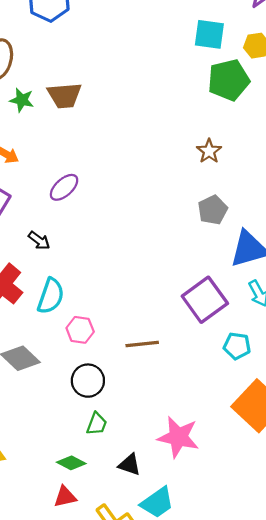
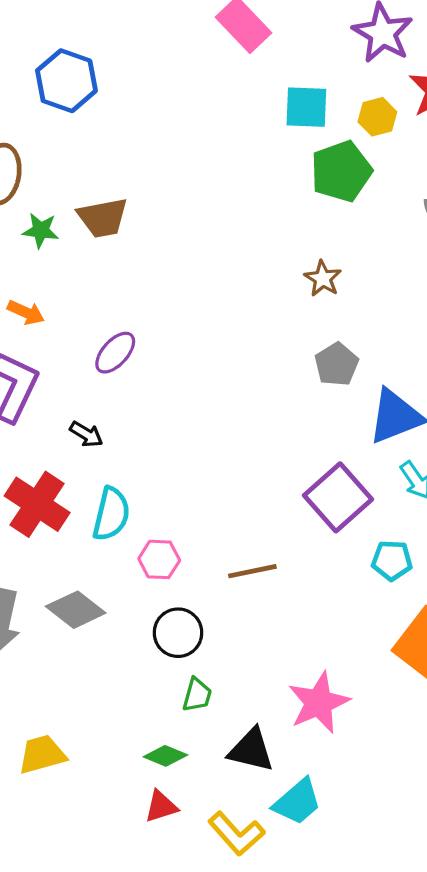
pink star: (178, 437) -> (319, 703), turned -30
black triangle: (129, 465) -> (251, 750), size x1.4

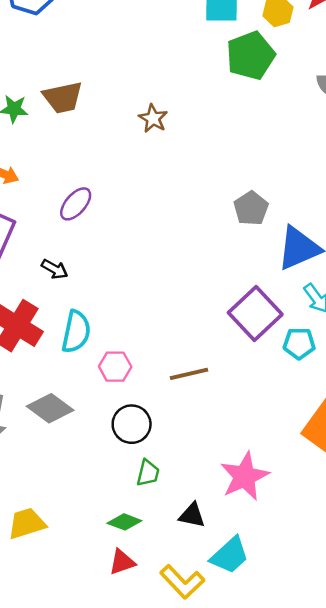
brown star: (323, 279) -> (153, 118), moved
cyan pentagon: (392, 560) -> (299, 343), moved
black triangle: (251, 750) -> (192, 515), size x0.7

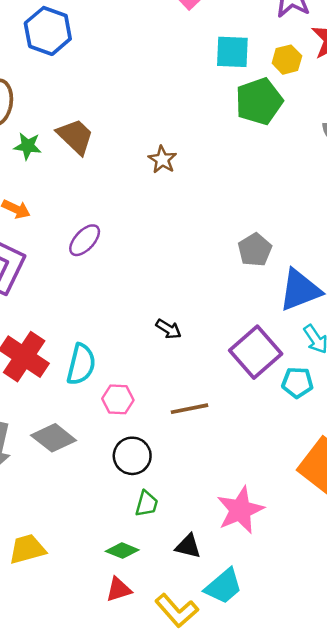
brown trapezoid: (63, 97) -> (75, 136), turned -126
black arrow: (55, 269) -> (169, 329), moved

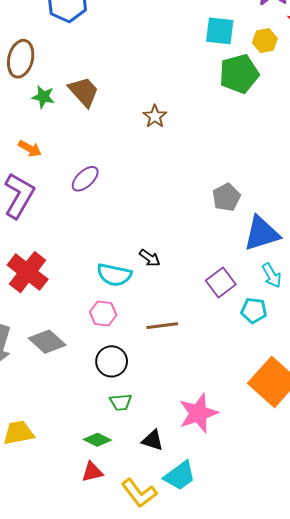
purple square: (256, 352) -> (221, 283), size x0.7
cyan semicircle: (81, 364) -> (114, 275), moved, turned 84
green trapezoid: (147, 504) -> (121, 402), turned 65

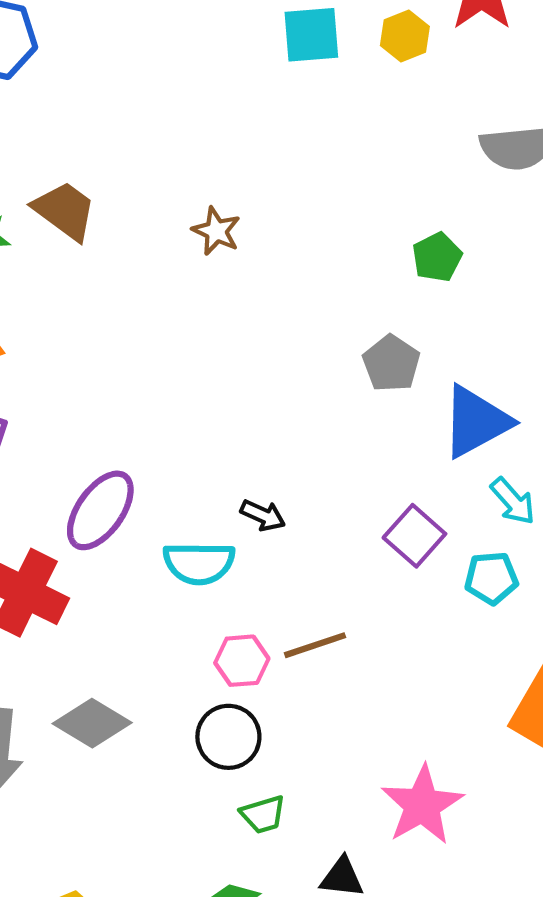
green pentagon: (239, 74) -> (437, 257), moved, size x0.6
purple ellipse: (85, 179) -> (100, 510), moved, size x1.4
pink hexagon: (103, 314) -> (242, 661), moved

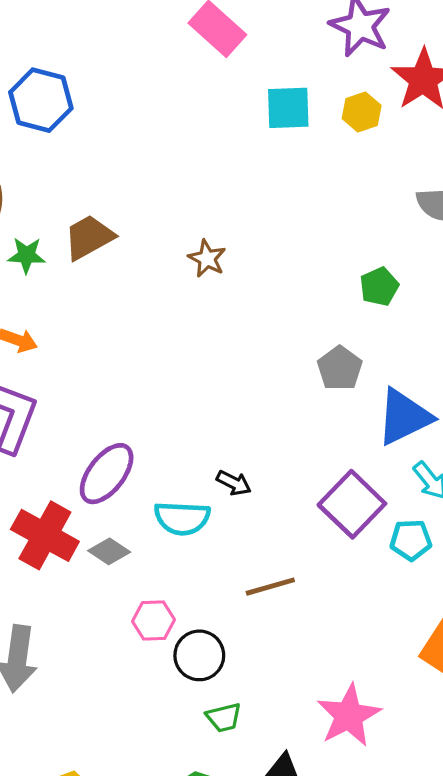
brown trapezoid: (65, 211) -> (89, 237), turned -68
purple square: (414, 536) -> (352, 504), size x1.4
pink hexagon: (242, 661) -> (154, 621), moved
gray diamond: (92, 723) -> (109, 551), moved, size x0.7

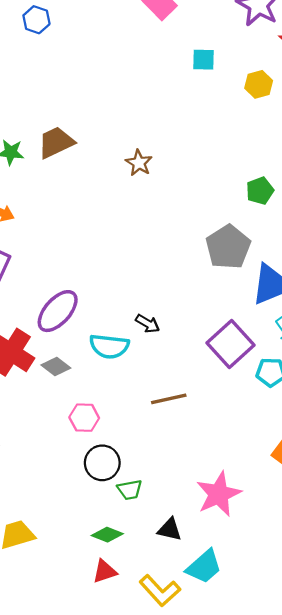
blue hexagon: (41, 100) -> (36, 20), moved, size x0.6
cyan square: (288, 108) -> (203, 60), size x0.7
yellow hexagon: (362, 112) -> (259, 84), moved
gray pentagon: (340, 368) -> (228, 247), size x1.4
black circle: (199, 655) -> (102, 463), moved

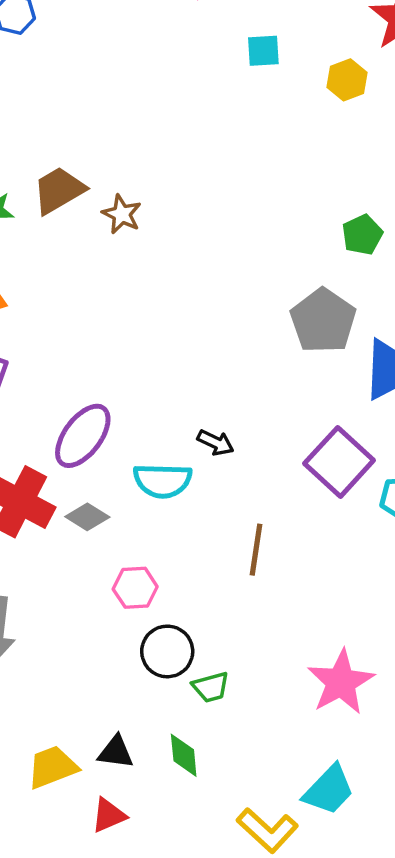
brown star: (139, 163) -> (122, 214), moved
brown line: (169, 399) -> (256, 550), turned -64
black triangle: (170, 529) -> (116, 752), moved
green diamond: (107, 535) -> (184, 755), turned 68
red triangle: (105, 571) -> (109, 815), moved

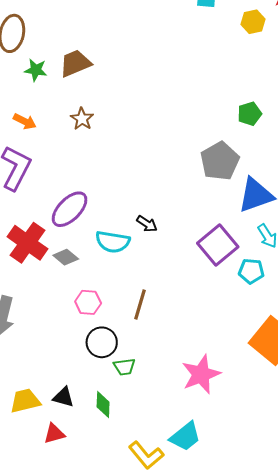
brown star: (122, 214) -> (82, 119), moved
brown line: (256, 550) -> (140, 305), moved

